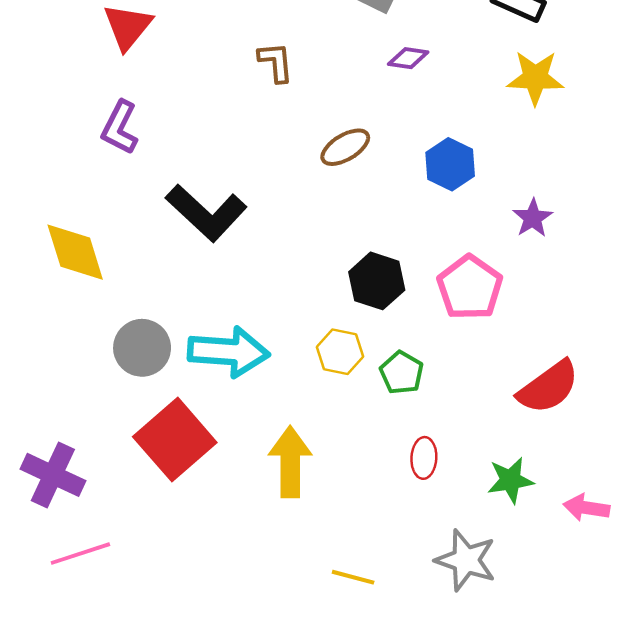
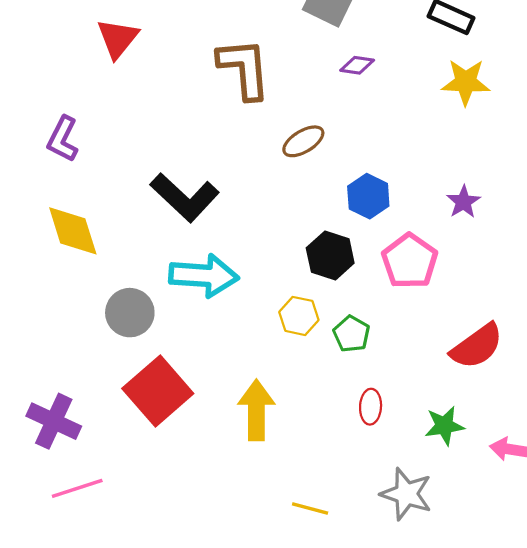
brown L-shape: (276, 62) -> (244, 69), size x1.8
purple L-shape: (120, 128) -> (63, 139), moved
blue hexagon: (450, 164) -> (368, 196), moved
cyan arrow: (229, 352) -> (204, 276), moved

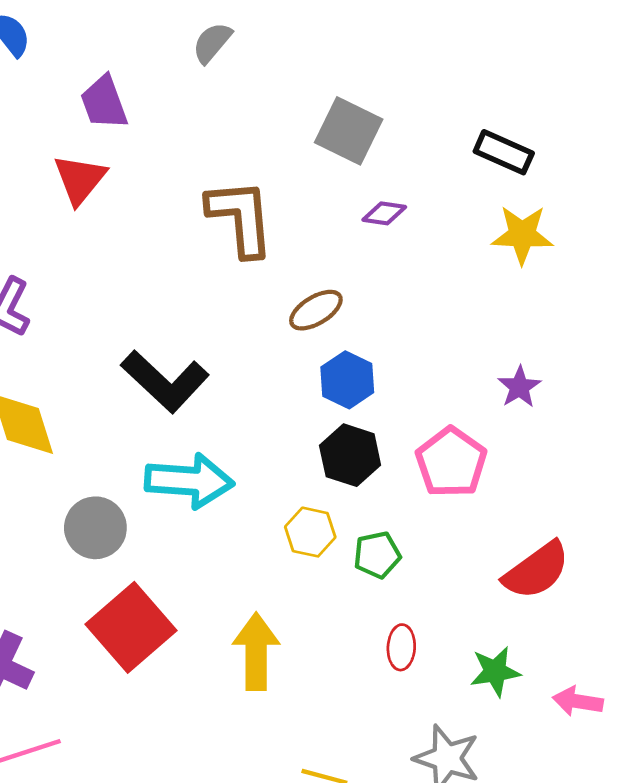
blue hexagon: (368, 196) -> (347, 380), moved
green pentagon: (351, 334) -> (377, 555), turned 30

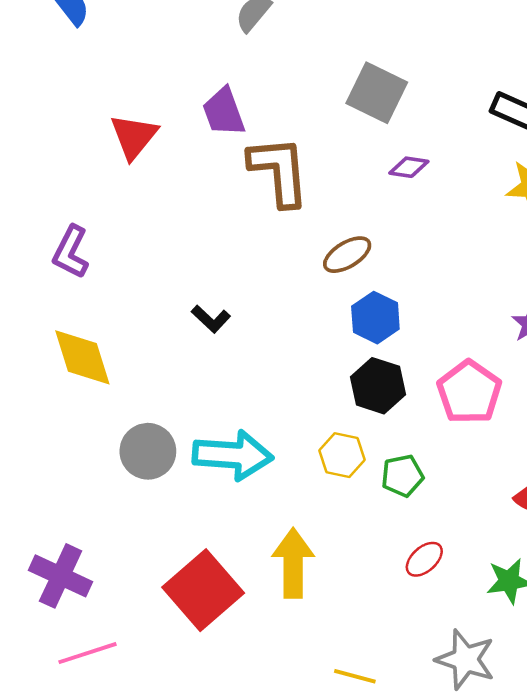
purple trapezoid: (104, 102) -> (224, 112), moved
black L-shape: (165, 381) -> (211, 319), size x0.5
cyan arrow: (189, 481) -> (233, 455), moved
red square: (131, 627) -> (203, 590), moved
red ellipse: (401, 647) -> (424, 559), turned 45

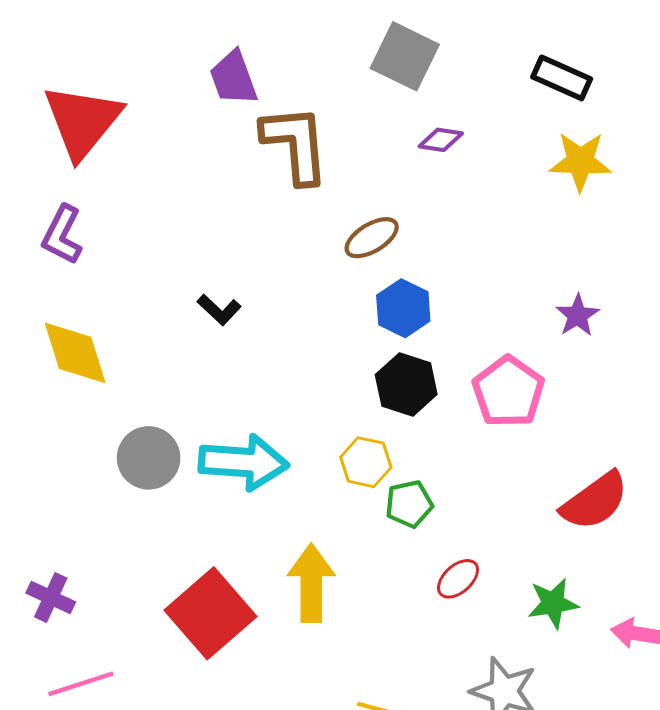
red triangle: (134, 136) -> (82, 121), moved, size x1.5
green pentagon: (402, 476) -> (409, 504), moved
purple cross: (61, 576) -> (51, 597), size x0.7

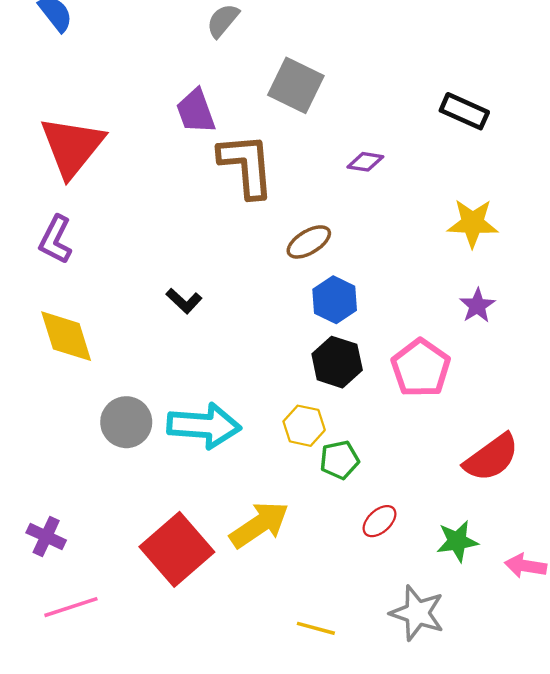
gray square: (405, 56) -> (296, 85), moved
yellow star: (580, 161) -> (473, 223), moved
yellow arrow: (311, 583) -> (259, 525), turned 56

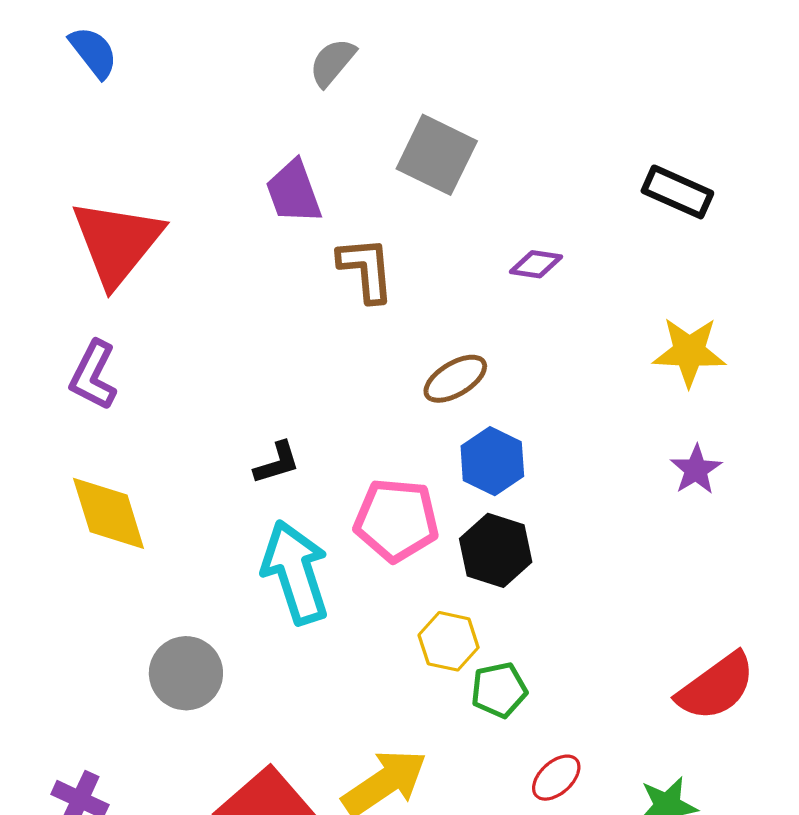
brown L-shape: (246, 165) -> (366, 269), size x0.7
black L-shape: (184, 301) -> (277, 463), turned -60
pink pentagon: (421, 368) -> (396, 520), moved, turned -30
gray circle: (126, 422) -> (186, 673), moved
cyan arrow: (204, 426) -> (295, 572), moved, turned -112

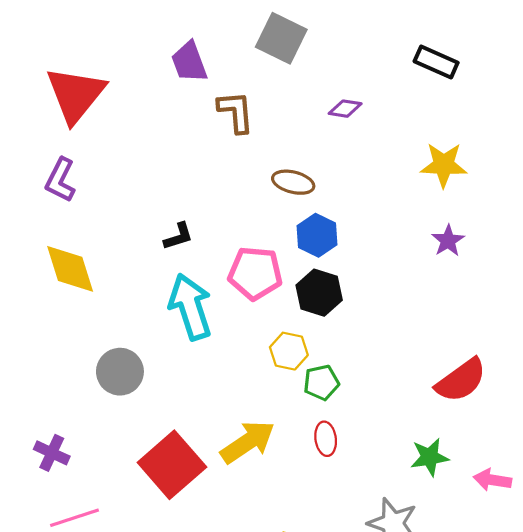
brown ellipse: (455, 379) -> (293, 182), turned 45
red ellipse: (556, 778) -> (326, 439), moved, turned -56

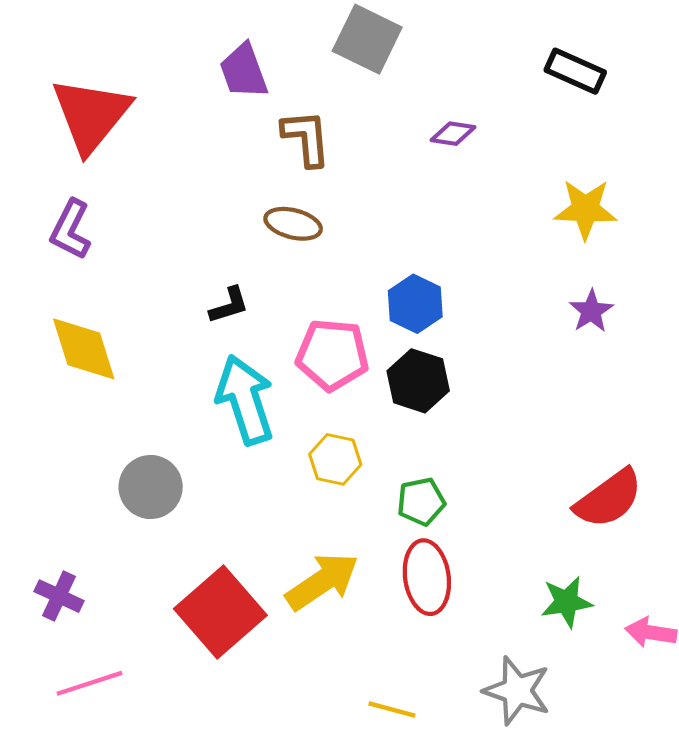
brown ellipse: (293, 182) -> (293, 224), moved
yellow hexagon: (289, 351) -> (335, 459), moved
red ellipse: (326, 439) -> (427, 577), size x1.6

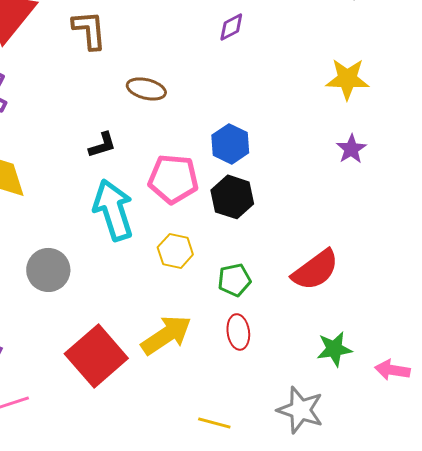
purple diamond: (453, 134) -> (231, 27), moved, turned -36
brown L-shape: (306, 138) -> (89, 30), moved
red semicircle: (609, 499) -> (315, 270), moved
red ellipse: (427, 577) -> (238, 332), size x0.7

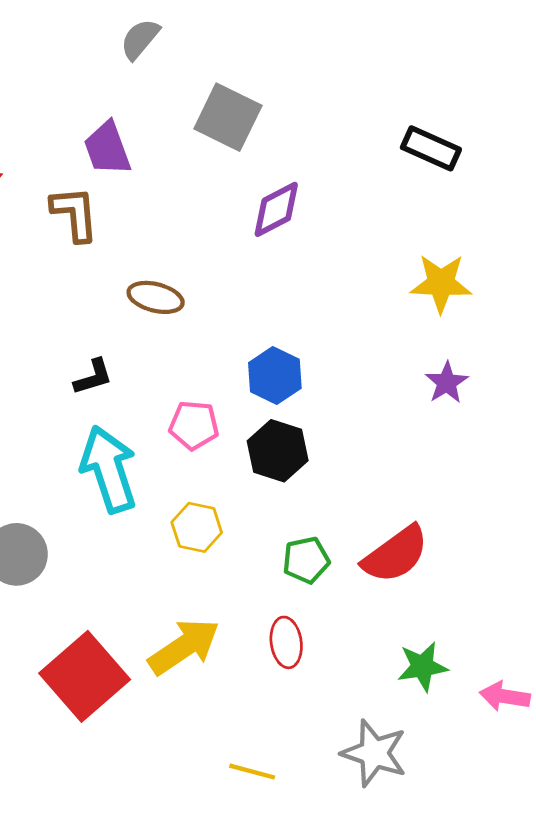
purple diamond: (231, 27) -> (276, 209), size x1.4
pink pentagon: (173, 179) -> (194, 425), size x0.7
green pentagon: (234, 280) -> (306, 560), moved

